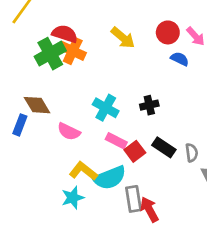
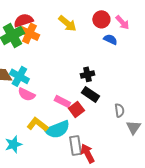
red semicircle: (65, 34) -> (23, 20), turned -36
cyan cross: (106, 108) -> (19, 76), moved
black rectangle: (164, 147) -> (90, 94), moved
cyan star: (73, 198) -> (13, 144), moved

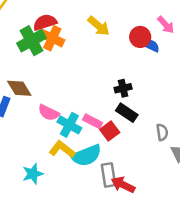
red circle: (101, 19) -> (140, 37), moved
cyan cross: (19, 76) -> (69, 125), moved
red arrow: (87, 153) -> (123, 185), turned -36

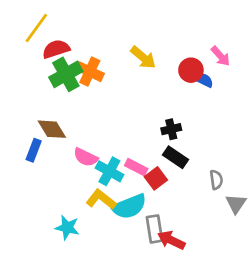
red semicircle: (45, 22) -> (56, 49), moved
cyan star: (33, 174) -> (67, 228), turned 30

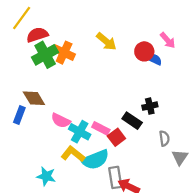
black cross: (171, 129) -> (150, 106), moved

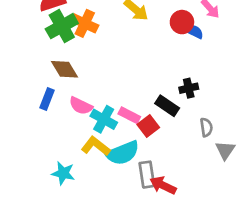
brown diamond: (34, 98) -> (65, 69), moved
blue rectangle: (19, 115) -> (47, 99), moved

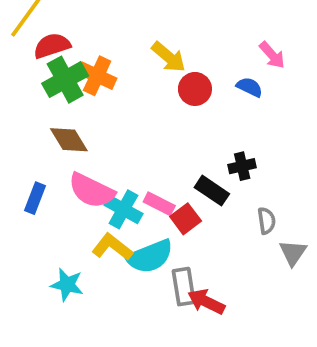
red circle: (182, 22) -> (195, 89), moved
blue rectangle: (47, 99) -> (35, 198), moved
pink semicircle: (81, 106) -> (91, 191), size x1.4

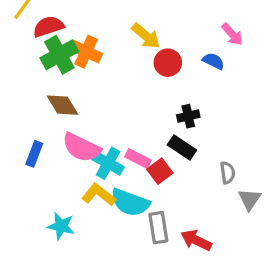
black cross: (242, 166) -> (188, 116), moved
cyan semicircle: (150, 256) -> (130, 202), turned 42
red arrow: (206, 302) -> (196, 240), moved

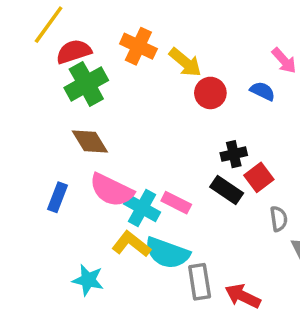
orange cross: (86, 52) -> (138, 46), moved
red square: (160, 171) -> (259, 177), moved

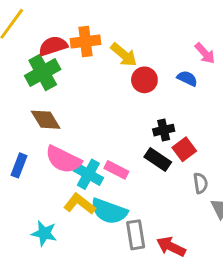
orange cross: (138, 46) -> (85, 41), turned -32
red semicircle: (74, 52) -> (53, 46), moved

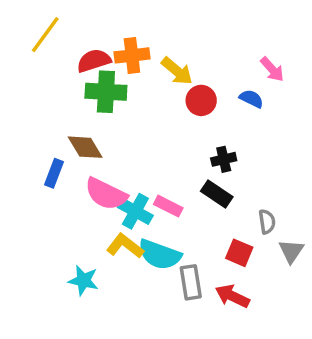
green cross: (43, 72) -> (106, 92), moved, turned 32
red square: (184, 149) -> (239, 253), moved, turned -30
blue rectangle: (19, 165) -> (54, 173), moved

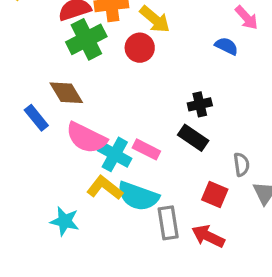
green cross: (106, 92) -> (86, 39), turned -30
red circle: (201, 100) -> (140, 48), moved
blue rectangle: (54, 173) -> (36, 118), turned -60

